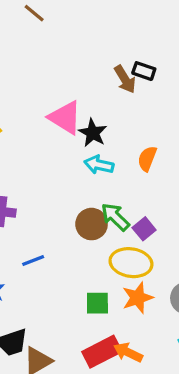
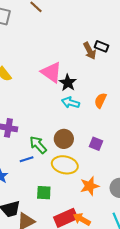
green arrow: (115, 217) -> (38, 145), moved
purple square: (144, 229) -> (96, 144), turned -32
yellow ellipse: (131, 263) -> (65, 165), moved
green square: (97, 303) -> (44, 193), moved

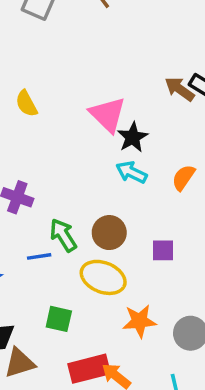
brown arrow: (90, 51) -> (180, 89), turned 144
purple square: (96, 144) -> (163, 250), turned -32

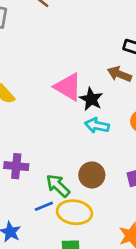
brown arrow: (180, 89) -> (119, 74), moved
yellow ellipse: (103, 277) -> (74, 212), moved

